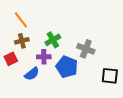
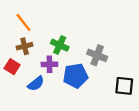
green cross: (53, 40) -> (60, 45), turned -35
red square: (11, 59) -> (12, 67), turned -32
blue pentagon: (67, 67) -> (76, 76), turned -30

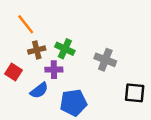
brown cross: (25, 46) -> (37, 50), moved
blue pentagon: (76, 76) -> (73, 103), moved

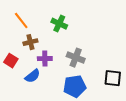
green cross: (65, 49) -> (59, 24), moved
gray cross: (105, 60) -> (76, 58), moved
blue pentagon: (73, 103) -> (75, 86), moved

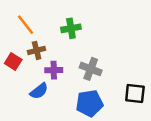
green cross: (59, 24) -> (71, 28), turned -35
red square: (11, 61) -> (13, 62), moved

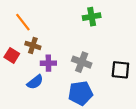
green cross: (71, 28) -> (92, 17), moved
brown cross: (37, 50) -> (33, 45), turned 32
black square: (135, 93) -> (120, 70), moved

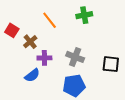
orange line: (23, 22) -> (50, 20), moved
brown cross: (33, 45) -> (30, 42), turned 32
red square: (12, 55) -> (12, 30), moved

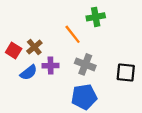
orange line: (50, 20) -> (73, 34), moved
red square: (12, 30) -> (14, 51), moved
blue semicircle: (32, 75) -> (29, 72), moved

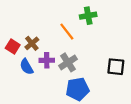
gray cross: (85, 64) -> (68, 62), moved, turned 36
blue semicircle: (29, 72) -> (26, 67), turned 98

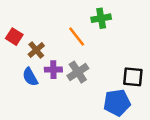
red square: (13, 46) -> (14, 37), moved
blue pentagon: (78, 89) -> (117, 103), moved

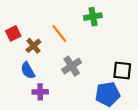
red square: (14, 37) -> (13, 33), turned 32
orange line: (77, 37) -> (59, 33), moved
purple cross: (53, 70) -> (40, 92), moved

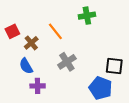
blue pentagon: (108, 94) -> (101, 88), turned 30

